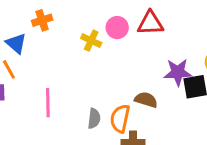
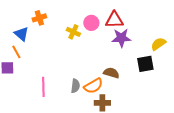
purple star: (178, 72) -> (121, 38), moved
pink line: (48, 103) -> (43, 87), moved
orange semicircle: (120, 118) -> (93, 86), turned -132

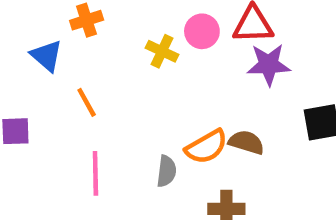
orange line: (16, 52) -> (87, 102), moved
orange semicircle: (93, 86) -> (206, 147), moved

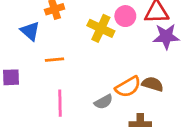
yellow cross: (162, 51) -> (101, 28), size x1.4
orange line: (87, 102) -> (55, 60), turned -66
gray semicircle: (166, 171) -> (104, 102), turned 54

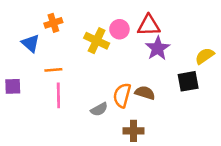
purple star: (166, 36) -> (158, 48), turned -30
orange semicircle: (128, 87) -> (122, 95), turned 135
pink line: (60, 103) -> (58, 95), moved

